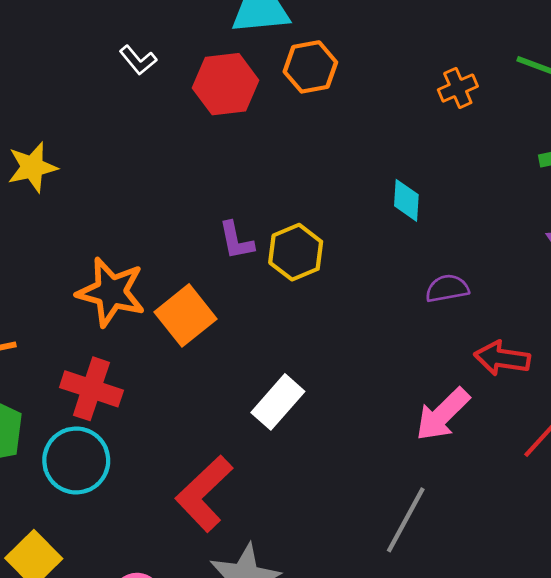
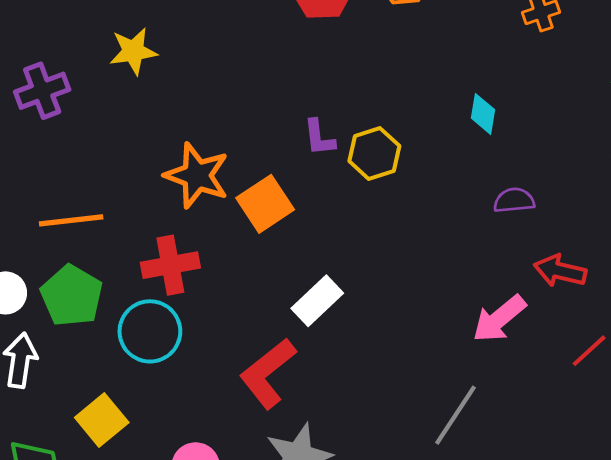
red cross: (91, 389) -> (170, 265), turned -34
white rectangle: (278, 402) -> (317, 301), moved

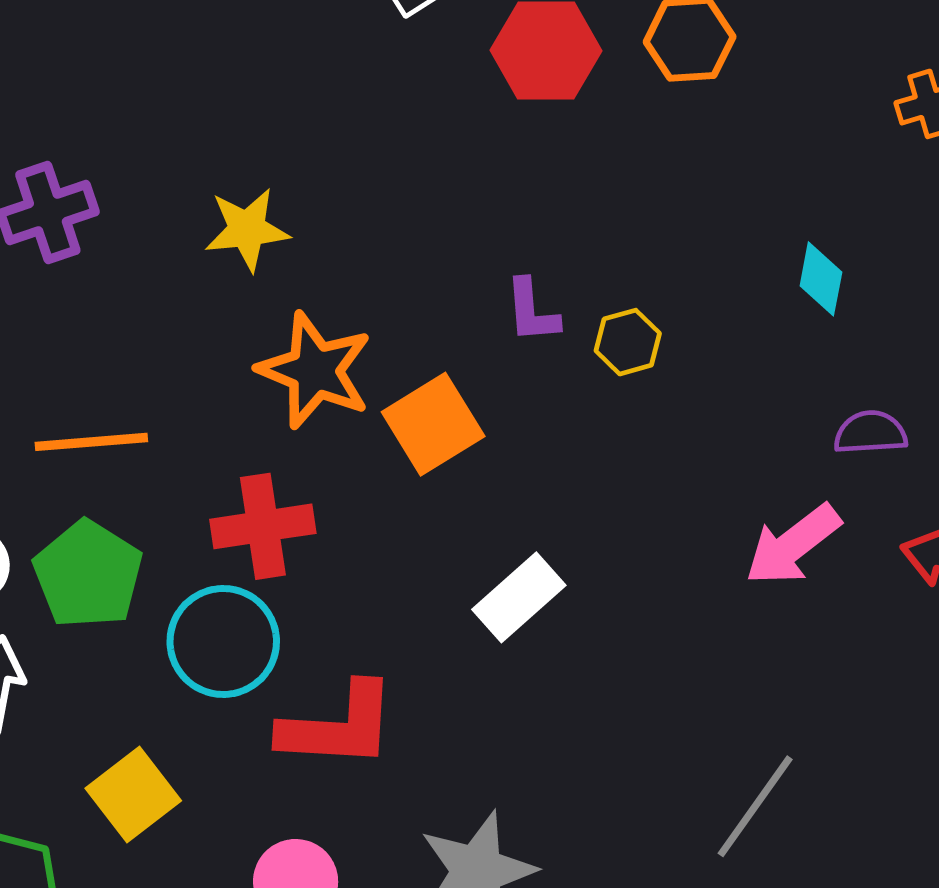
yellow star: (133, 51) -> (247, 229), moved
yellow hexagon: (374, 153) -> (628, 342), size x0.7
pink arrow: (499, 319) -> (793, 545), moved
red L-shape: (268, 373) -> (338, 726), moved, turned -140

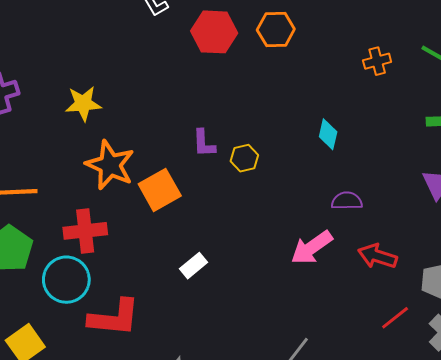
white rectangle: (519, 597) -> (194, 266), size x0.7

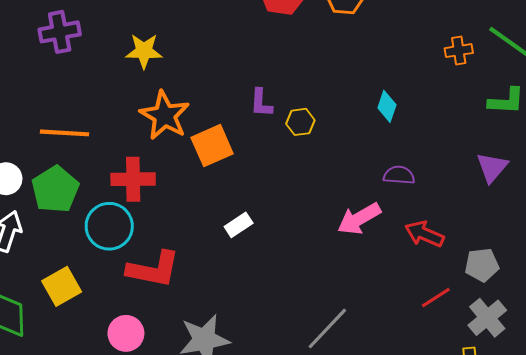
orange cross: (377, 61) -> (459, 51), moved

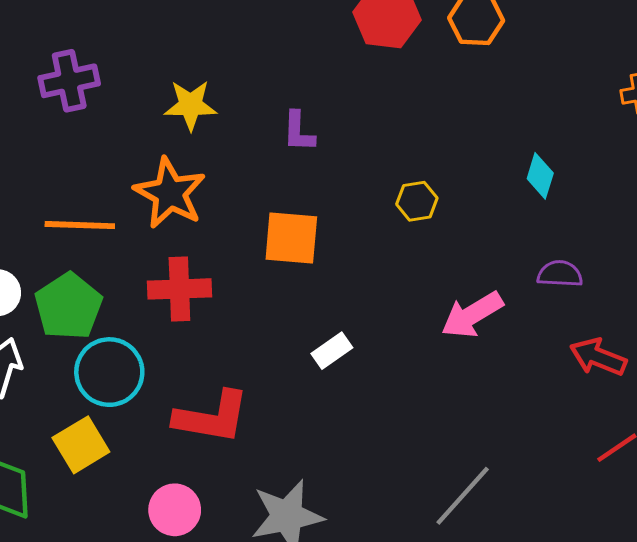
purple L-shape: (261, 103) -> (299, 132), moved
orange star: (165, 116) -> (170, 193), moved
orange square: (212, 146) -> (291, 238), turned 30
pink arrow: (359, 219) -> (472, 315), moved
cyan circle: (109, 226) -> (109, 372), moved

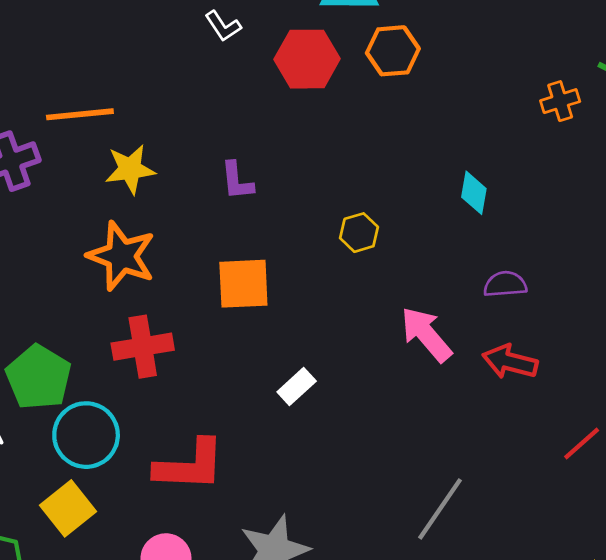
orange line: (80, 225) -> (80, 114), moved
pink arrow: (472, 315) -> (426, 334), turned 88
red arrow: (598, 357) -> (510, 362), moved

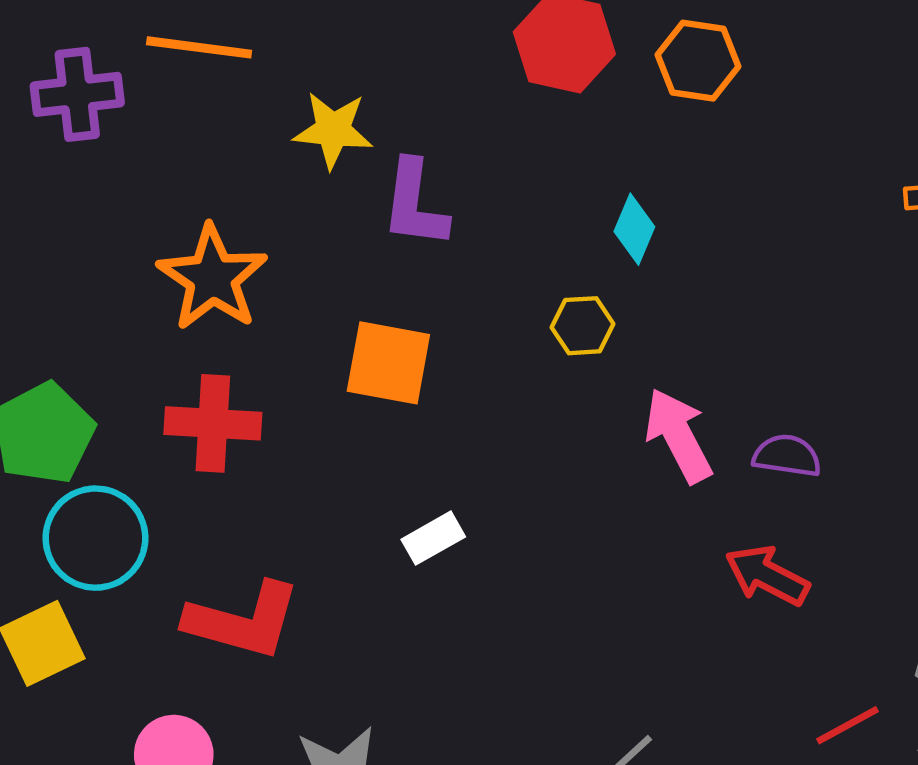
yellow star: (130, 169) -> (333, 130), moved
purple L-shape: (237, 181) -> (415, 204), size x1.4
cyan diamond: (474, 193) -> (634, 229), moved
pink arrow: (426, 334) -> (678, 436), moved

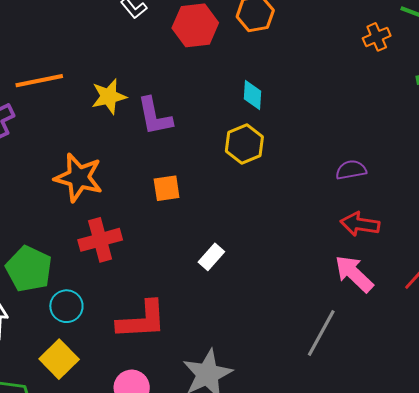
yellow hexagon: (583, 326) -> (244, 144), size x1.4
orange square: (388, 363) -> (167, 188), size x0.7
pink arrow: (678, 436) -> (354, 274), moved
cyan circle: (95, 538) -> (66, 306), size x0.7

